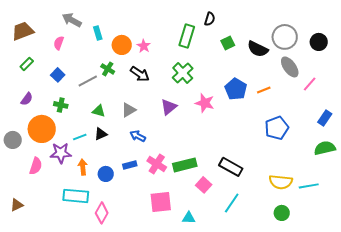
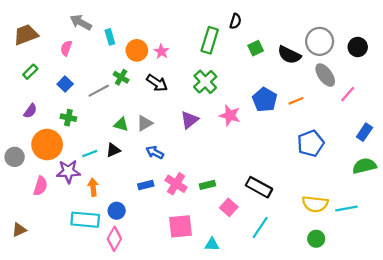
green triangle: (99, 111) -> (121, 124), moved
green rectangle: (185, 165) -> (207, 185), size x0.6
blue circle: (106, 174) -> (117, 211), moved

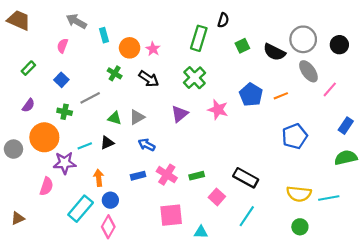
brown trapezoid: (26, 35) -> (19, 20), moved, turned 45
gray line: (99, 91) -> (90, 98), moved
pink semicircle: (40, 186) -> (46, 186), moved
orange arrow: (93, 187) -> (99, 178), moved
cyan rectangle: (85, 220) -> (81, 209), turned -55

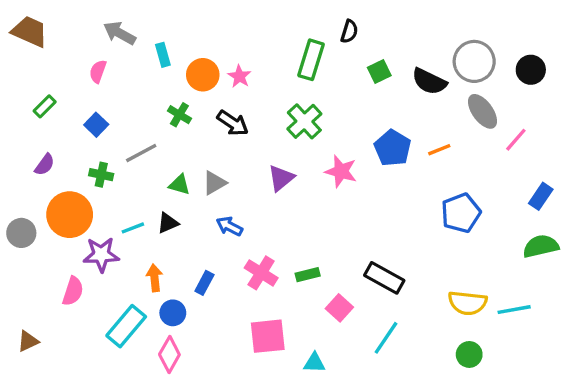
blue rectangle: (138, 176) -> (204, 283), moved, turned -48

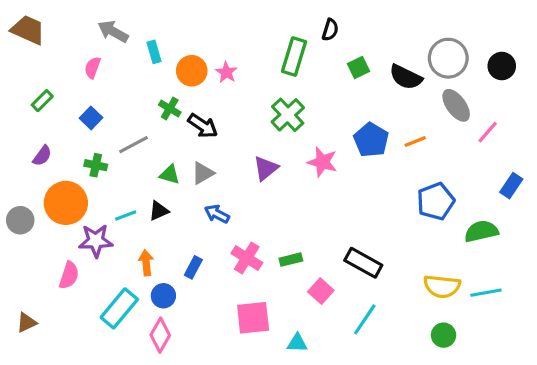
black arrow: (233, 123) -> (203, 126), moved
green semicircle: (541, 246) -> (481, 231), moved

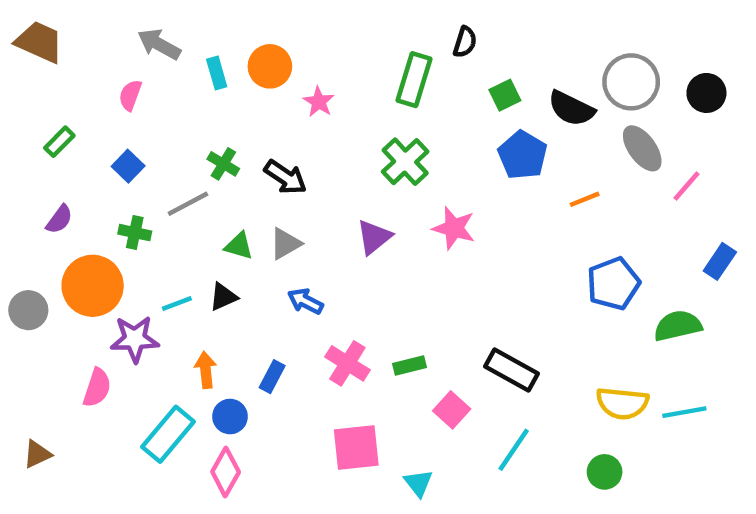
orange circle: (192, 71) -> (270, 66), moved
green cross: (170, 109) -> (223, 164), moved
blue pentagon: (371, 140) -> (523, 155), moved
green circle: (444, 335) -> (605, 472), moved
cyan triangle: (297, 343) -> (418, 483), turned 50

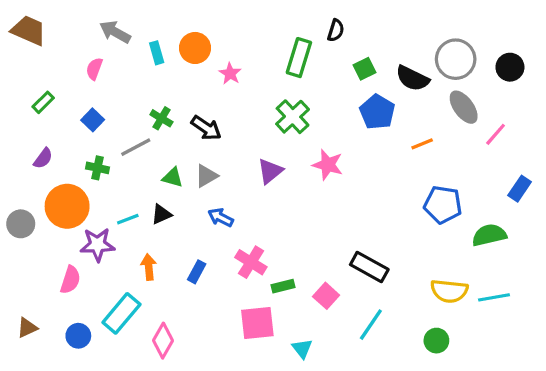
blue pentagon: (613, 284) -> (443, 205), turned 30
green rectangle: (410, 366) -> (283, 286), moved
blue circle: (230, 417) -> (78, 336), moved

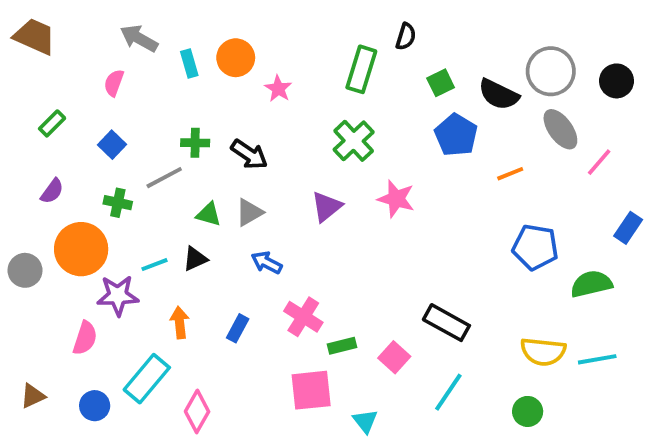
green cross: (161, 118) -> (195, 143), turned -30

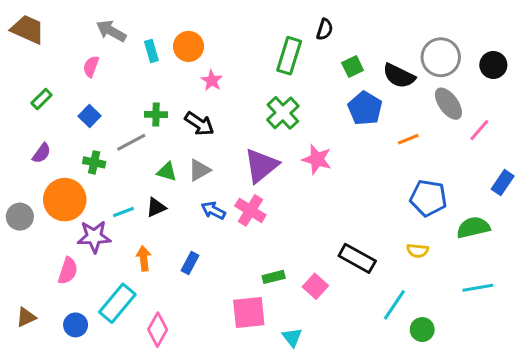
pink star: (278, 89) -> (212, 80), moved
purple triangle: (327, 207) -> (261, 166), size x1.4
pink cross: (303, 317) -> (250, 210), moved
yellow semicircle: (543, 352) -> (418, 251), moved, size x0.6
cyan line: (448, 392) -> (394, 305), moved

